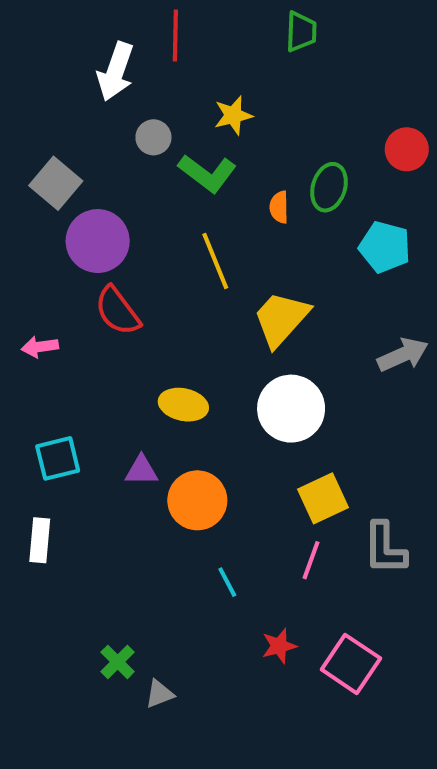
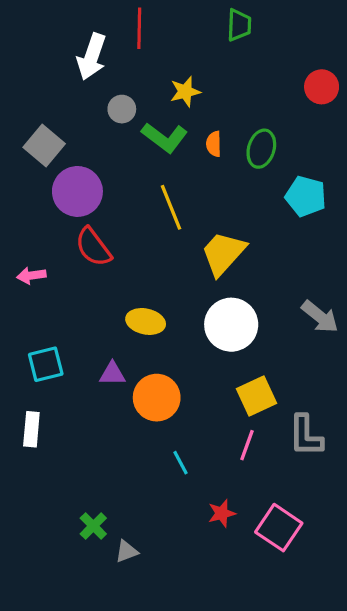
red circle: (407, 149) -> (322, 87), moved
orange semicircle: (279, 207) -> (214, 144), moved
gray arrow: (403, 355) -> (320, 317), moved, turned 63

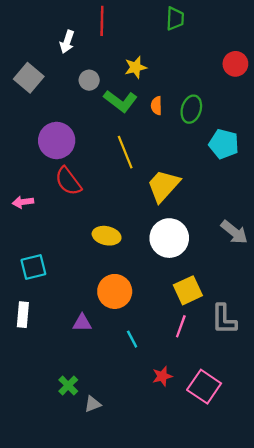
white arrow: (92, 57) -> (67, 42), size x0.7
gray square: (44, 146) -> (29, 78), moved
purple triangle: (112, 374) -> (82, 323), moved

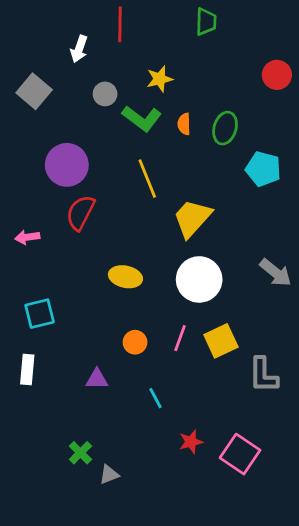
red semicircle: (68, 181) -> (80, 213), turned 64
orange circle: (115, 291) -> (135, 342), size x0.6
pink line: (181, 326) -> (180, 338), moved

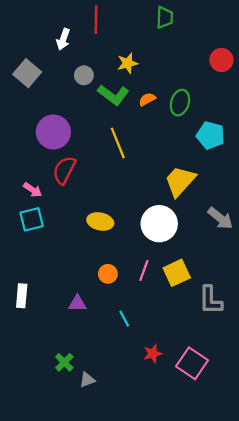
orange semicircle: (184, 124) -> (147, 99), turned 63
yellow trapezoid: (192, 218) -> (180, 181), moved
pink arrow: (27, 237) -> (33, 190), moved, turned -138
cyan square: (40, 314) -> (32, 219), moved

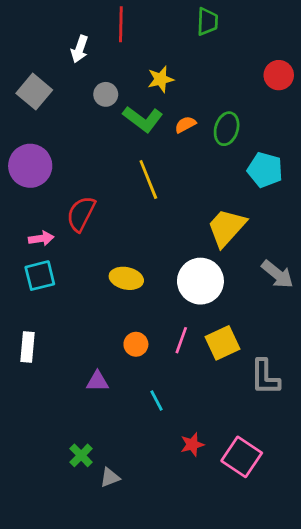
purple circle: (53, 132) -> (30, 166), moved
pink arrow: (33, 190) -> (41, 239), turned -42
white rectangle: (22, 296) -> (27, 347), moved

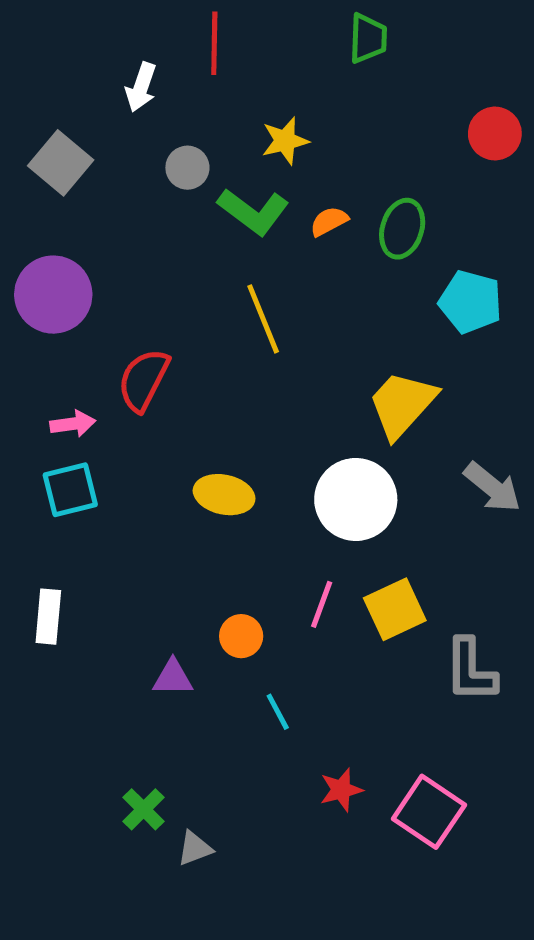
orange circle: (136, 344) -> (241, 636), moved

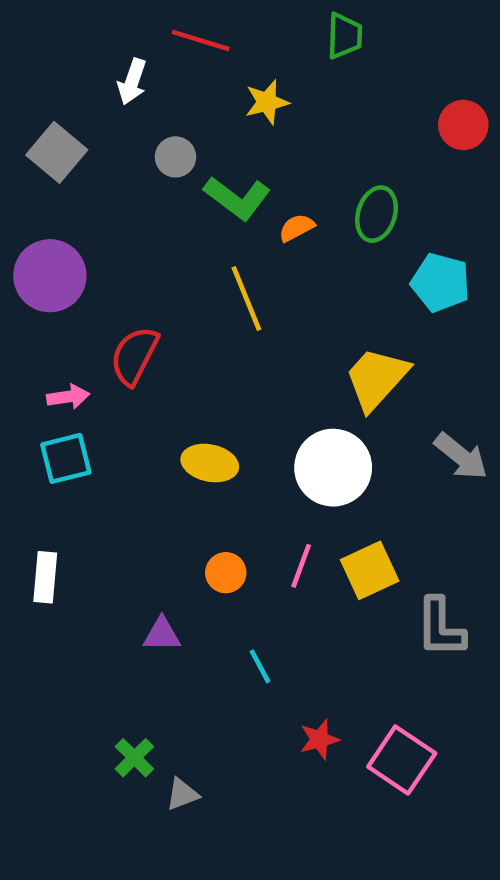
red line: (214, 43) -> (201, 40), turned -74
yellow star: (285, 141) -> (267, 102), moved
orange semicircle: (329, 221) -> (297, 228), moved
orange circle: (241, 636) -> (226, 573), moved

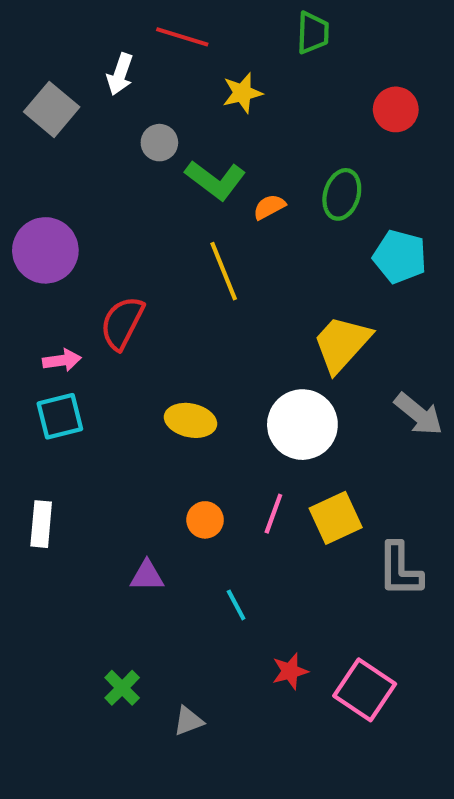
red circle: (463, 125) -> (396, 109), moved
gray square: (57, 152) -> (52, 109), moved
gray triangle: (182, 794) -> (188, 721), moved

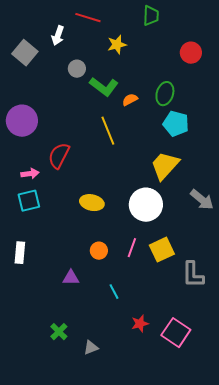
cyan pentagon: (400, 257) -> (176, 124), moved

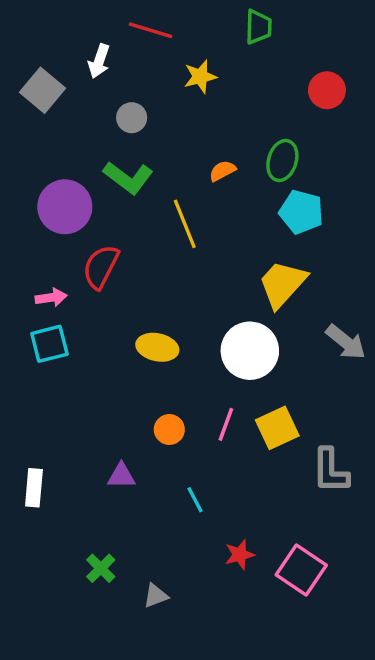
green L-shape: (104, 87) -> (128, 178), moved
purple circle: (22, 121) -> (65, 207), moved
white rectangle: (20, 253) -> (34, 488), moved

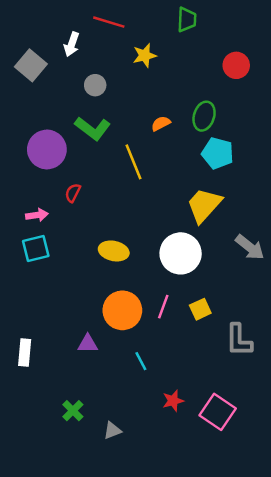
red semicircle: (101, 267) -> (73, 193), size x0.6
yellow square: (277, 428) -> (200, 309), size x0.7
orange circle: (169, 430) -> (122, 310), size x1.8

